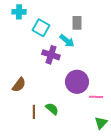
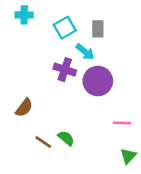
cyan square: (41, 28) -> (65, 28), moved, turned 30
purple circle: (77, 82) -> (98, 81), moved
brown line: (34, 112) -> (43, 142), turned -56

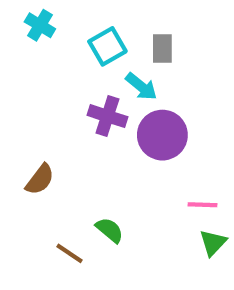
cyan cross: (24, 15) -> (40, 25), turned 30
brown line: (43, 142) -> (69, 253), moved
green triangle: (128, 156) -> (213, 243), moved

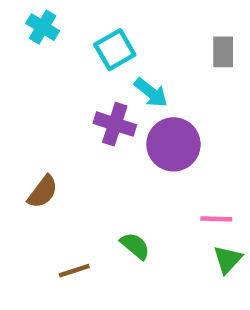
gray rectangle: (162, 48) -> (223, 52), moved
green semicircle: (110, 230) -> (135, 246), moved
brown line: (69, 253) -> (74, 271), turned -52

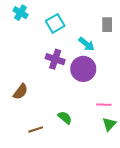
cyan arrow: (151, 92) -> (86, 44), moved

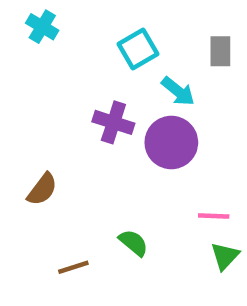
cyan square: (55, 23) -> (138, 49), moved

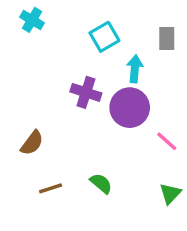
cyan arrow: (178, 91) -> (135, 69), turned -124
pink line: (214, 216) -> (167, 141), moved, turned 40
brown line: (73, 267) -> (51, 188), moved

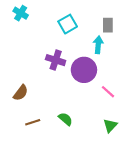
cyan arrow: (135, 69) -> (98, 45), moved

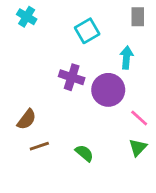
gray rectangle: (108, 25) -> (138, 17), moved
brown line: (33, 122) -> (39, 146), moved
green triangle: (110, 126) -> (138, 148), moved

